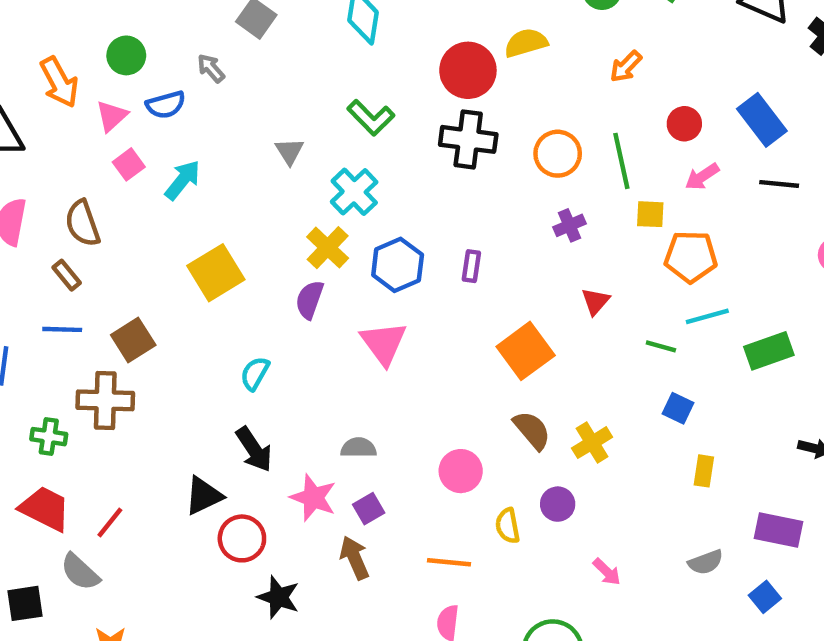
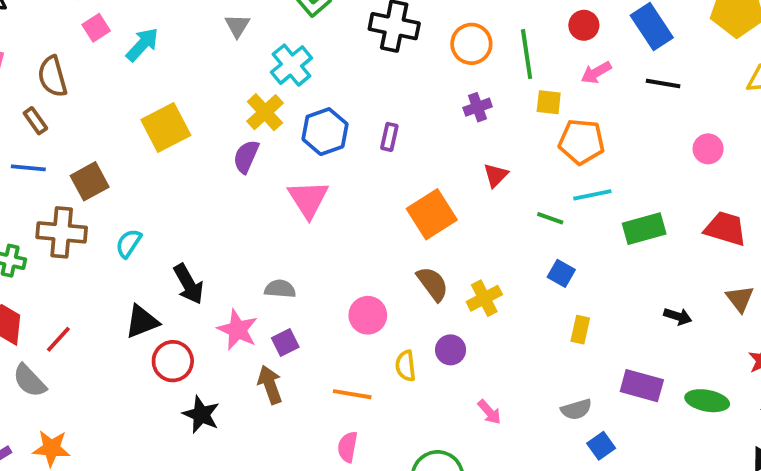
cyan semicircle: (255, 373) -> (129, 243), moved
blue square: (765, 597) -> (601, 446), moved

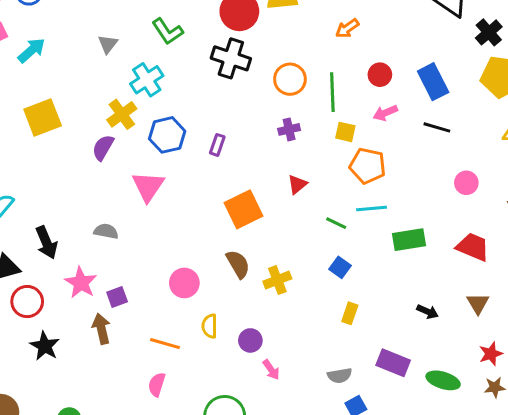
gray semicircle: (280, 289) -> (106, 231), moved
purple circle: (451, 350) -> (250, 340), moved

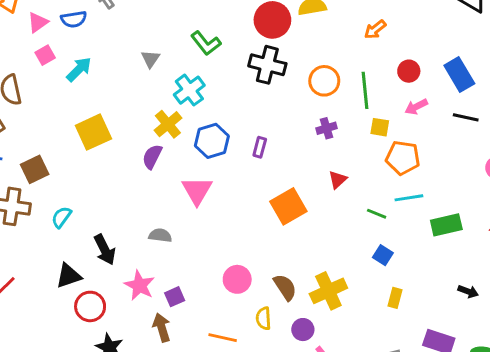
brown semicircle: (238, 264) -> (285, 287), moved
yellow cross: (277, 280) -> (328, 291), moved, size x1.4

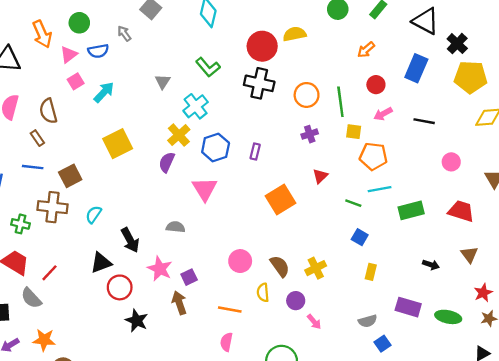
orange arrow: (375, 29) -> (366, 50), moved
blue rectangle: (459, 74) -> (416, 68), moved, turned 56
yellow cross: (328, 291) -> (316, 268), size x0.7

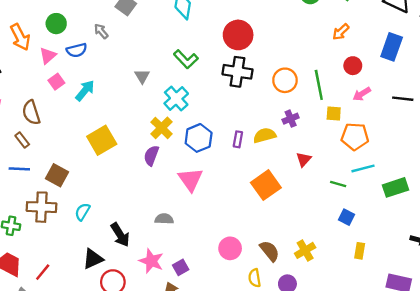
yellow semicircle: (295, 34) -> (265, 135), moved
brown square: (70, 176) -> (57, 175), turned -30

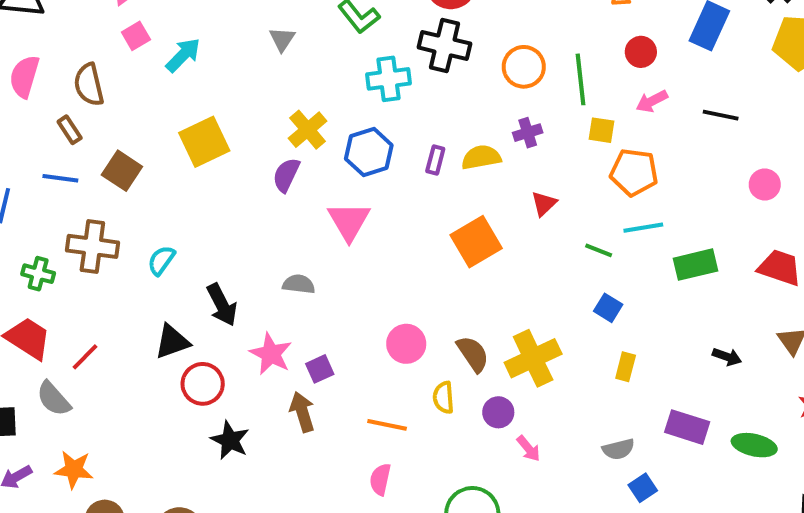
cyan cross: (176, 99) -> (388, 79), moved, turned 30
brown square: (57, 175) -> (122, 171), moved
yellow cross: (305, 250) -> (533, 358), size x1.5

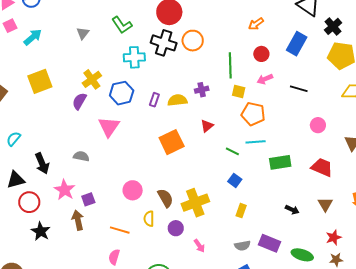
orange circle: (524, 67) -> (193, 41), moved
pink arrow: (528, 449) -> (199, 246), moved
gray semicircle: (618, 449) -> (242, 246), moved

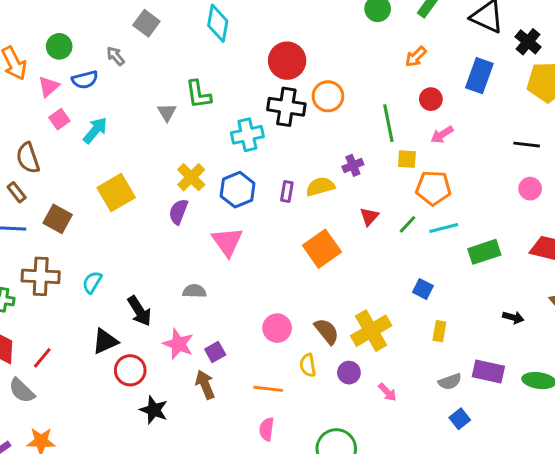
green L-shape: (122, 25) -> (198, 94), moved, turned 35
black line: (299, 89) -> (527, 145), moved
green line: (232, 151) -> (408, 224), moved, turned -64

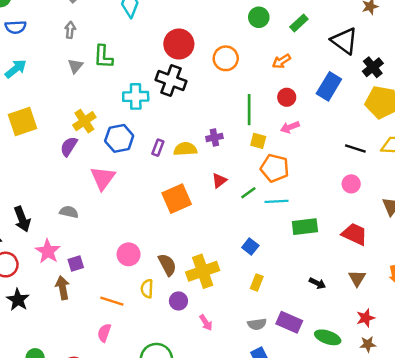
gray arrow: (116, 56) -> (70, 30), moved, turned 35
orange circle: (328, 96) -> (226, 58), moved

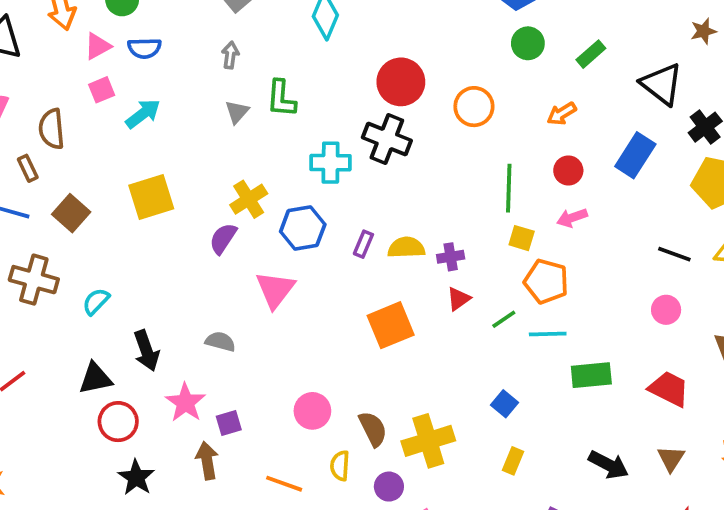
purple cross: (214, 137) -> (451, 257), moved
black arrow: (317, 283) -> (609, 465), size x1.5

